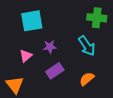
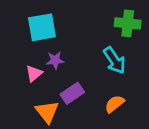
purple star: (50, 47) -> (55, 60), moved
orange triangle: (15, 85) -> (47, 112), moved

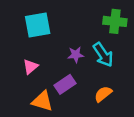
purple star: (55, 60) -> (76, 55), moved
orange triangle: (47, 112) -> (42, 101), turned -35

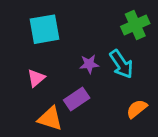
green cross: (115, 21) -> (135, 25), turned -30
orange semicircle: (103, 94) -> (137, 109), moved

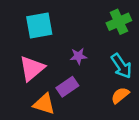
cyan arrow: (121, 64) -> (121, 66), moved
pink triangle: (36, 78) -> (32, 68), size x1.6

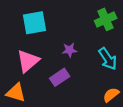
orange semicircle: (120, 95) -> (111, 95), moved
orange triangle: (44, 104) -> (16, 93), moved

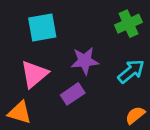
purple star: (69, 50) -> (85, 61), size x1.5
cyan arrow: (108, 59) -> (131, 71), turned -95

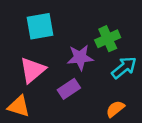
green cross: (128, 24) -> (108, 39), moved
orange semicircle: (135, 115) -> (115, 109), moved

